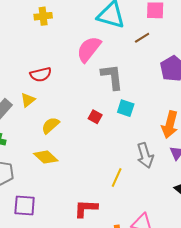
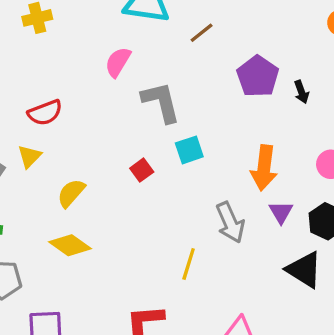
pink semicircle: (89, 49) -> (118, 62), size x0.7
cyan square: (126, 108) -> (189, 150), turned -30
red square: (95, 117) -> (142, 170), turned 32

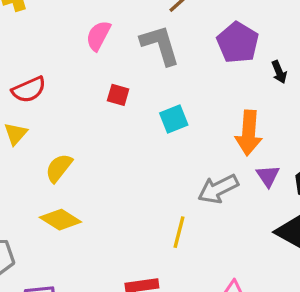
black arrow: (301, 92) -> (279, 72), moved
gray L-shape: (161, 102) -> (160, 45), moved
red square: (142, 170) -> (118, 95), moved, turned -35
gray arrow: (230, 222) -> (218, 189), turned 90

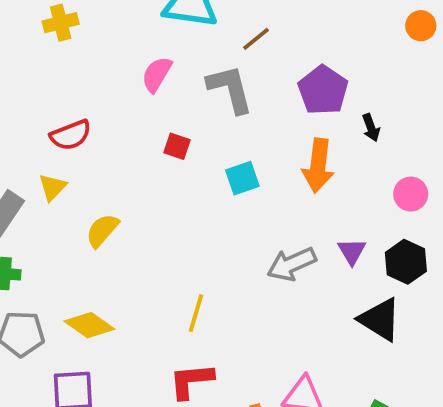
orange arrow: (249, 133) -> (318, 166), moved
yellow diamond: (60, 220) -> (89, 325), moved
yellow line: (179, 232) -> (196, 313), moved

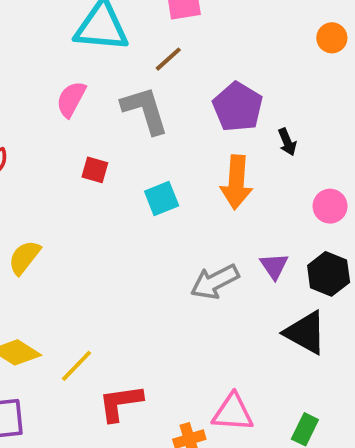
yellow line: (196, 313) -> (77, 366), moved, turned 30

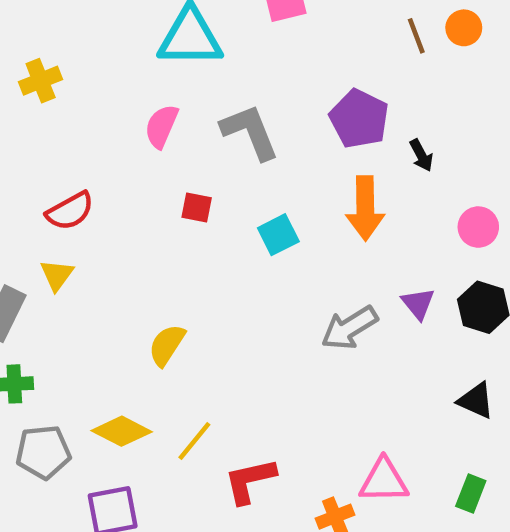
brown line: (168, 59) -> (416, 36), moved, turned -64
yellow semicircle: (24, 257) -> (167, 345), moved
black triangle: (305, 333) -> (476, 401), moved, size x0.7

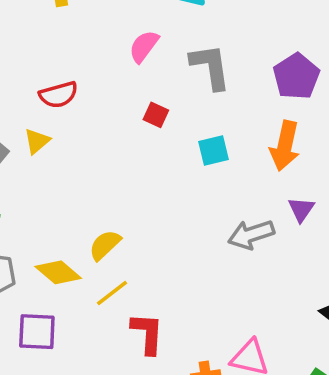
purple triangle: (418, 303) -> (301, 209), moved
yellow semicircle: (167, 345) -> (105, 245), moved
red L-shape: (250, 481) -> (147, 333), turned 93

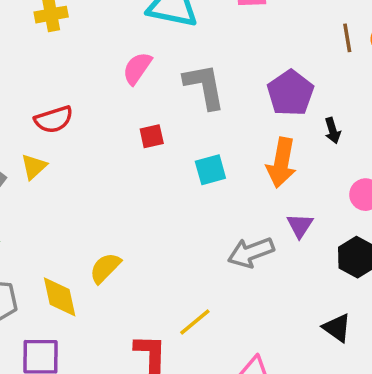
red square: (156, 115) -> (152, 136), turned -35
yellow diamond: (58, 272) -> (60, 297), turned 39
yellow line: (112, 293) -> (195, 322), moved

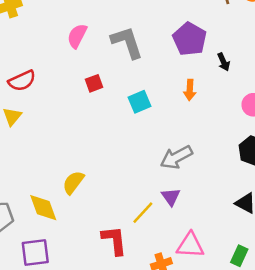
orange arrow: (281, 163) -> (190, 90), size x0.6
purple triangle: (300, 226) -> (171, 197), moved

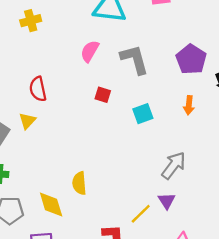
red semicircle: (22, 81) -> (38, 89), turned 100
red square: (94, 83) -> (103, 95), turned 35
gray arrow: (176, 157) -> (174, 165), turned 152
yellow semicircle: (73, 182) -> (79, 183), turned -45

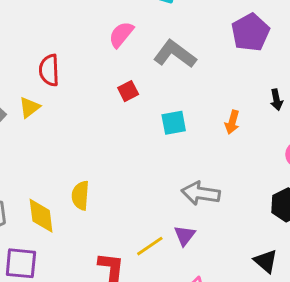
gray L-shape: (135, 59) -> (175, 54), turned -48
purple pentagon: (191, 59) -> (250, 32), moved
red square: (103, 95) -> (128, 91), turned 35
gray arrow: (174, 165) -> (201, 193), turned -128

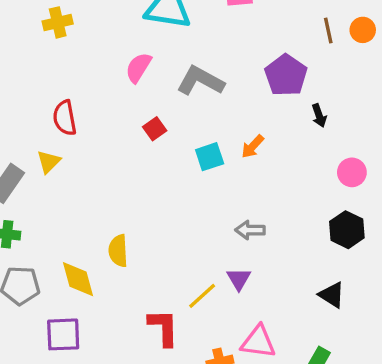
purple pentagon: (250, 32) -> (286, 75), moved
orange arrow: (232, 122) -> (253, 146), moved, turned 35
gray arrow: (201, 193) -> (250, 230), size x0.7

